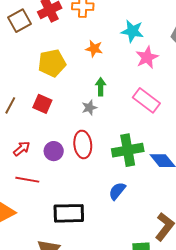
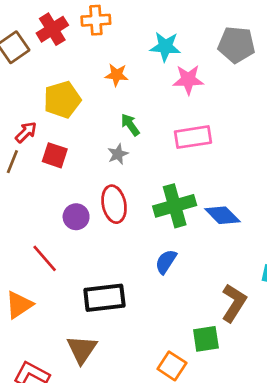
pink star: (147, 57) -> (188, 80), turned 30
green arrow: (101, 87) -> (130, 125), turned -30
pink rectangle: (146, 100) -> (193, 137), turned -40
red arrow: (22, 149) -> (26, 132), moved
red line: (27, 180) -> (45, 258), turned 45

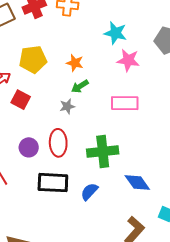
orange star: (117, 75) -> (75, 63), moved
green arrow: (130, 125) -> (80, 86), turned -96
blue diamond: (222, 215) -> (137, 182), moved
black rectangle: (104, 298) -> (53, 183), moved

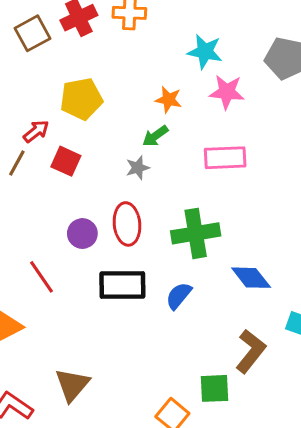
orange star: (75, 63) -> (168, 100), moved

